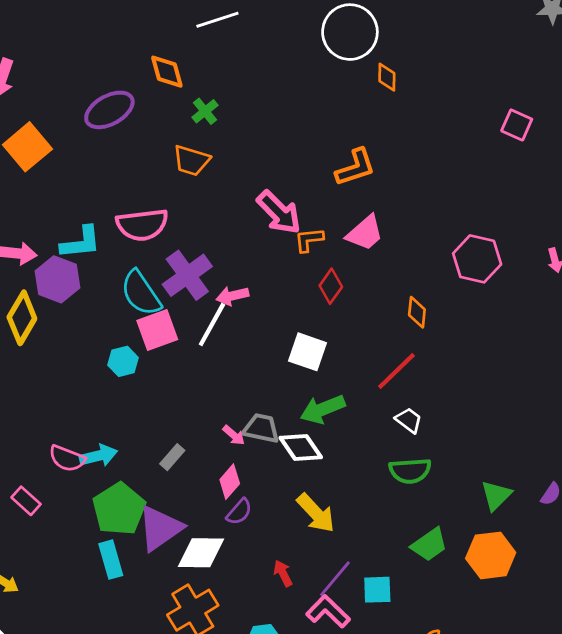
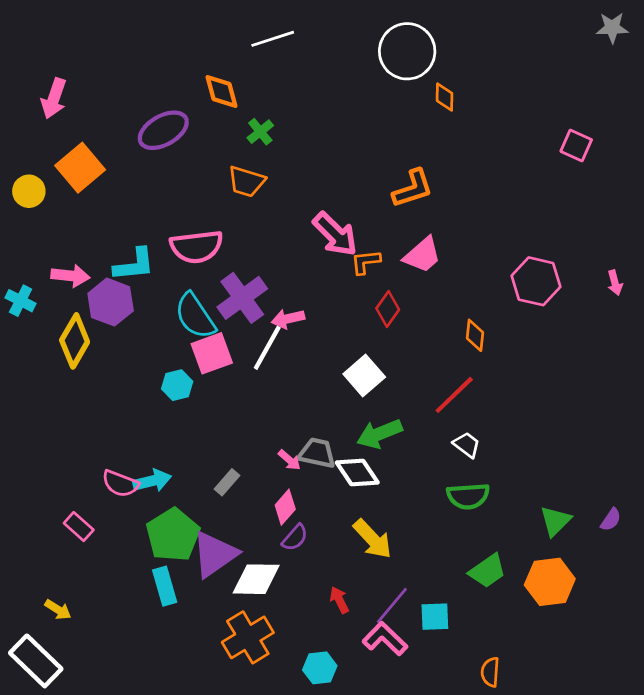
white square: (308, 352) -> (364, 376), turned 30

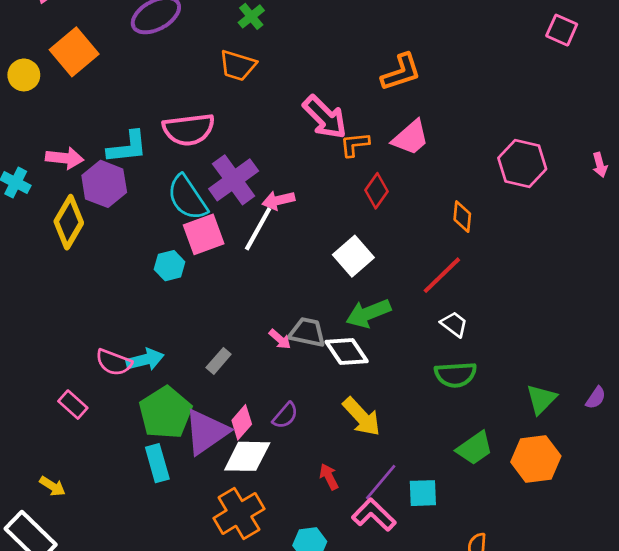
pink diamond: (285, 507) -> (242, 422), moved

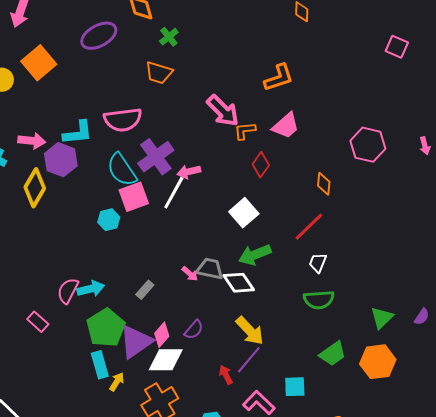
white trapezoid: (454, 324) -> (318, 263), turned -105
pink semicircle: (114, 362) -> (68, 291), turned 96
purple line: (381, 482) -> (249, 360), moved
yellow arrow: (52, 486) -> (117, 382), moved, turned -90

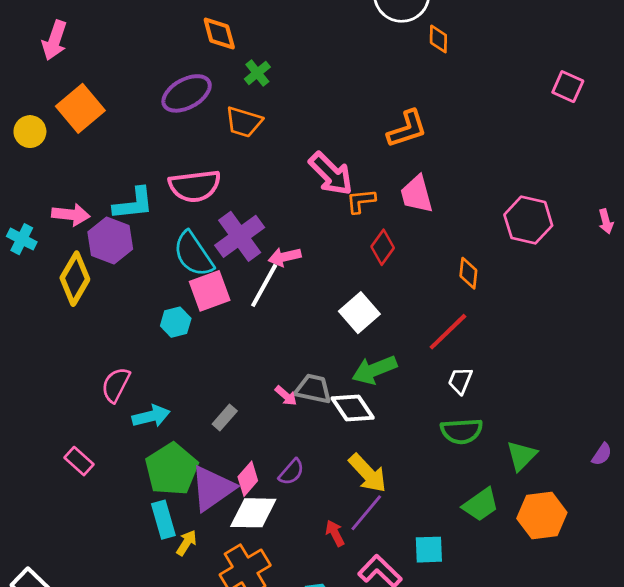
purple ellipse: (99, 36) -> (187, 93), moved
pink trapezoid: (286, 126) -> (417, 194), turned 116
pink semicircle: (68, 291) -> (116, 385), moved
green triangle: (382, 318) -> (521, 456), moved

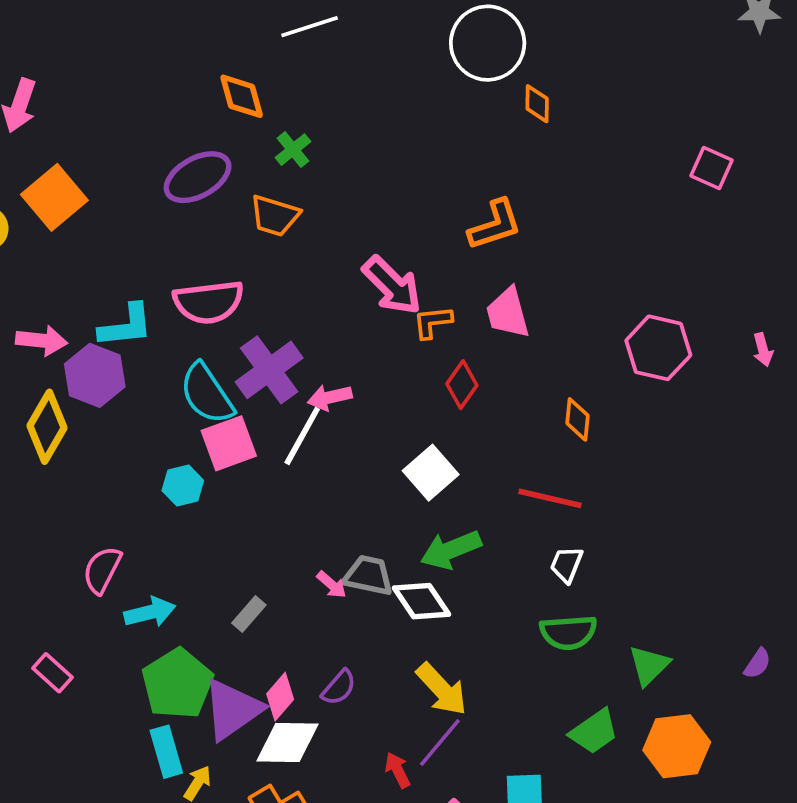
red line: (448, 332) -> (550, 498), turned 57

